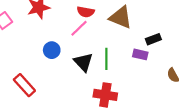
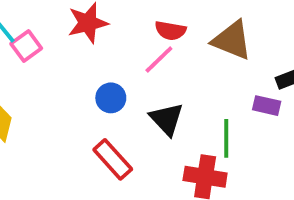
green line: (106, 59) -> (226, 138), moved
red rectangle: (24, 85) -> (113, 159), moved

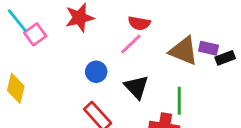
brown triangle: (232, 40) -> (184, 51), moved
purple rectangle: (267, 106) -> (208, 48), moved

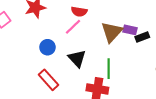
brown triangle: (184, 51) -> (112, 32), turned 50

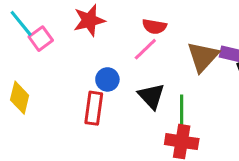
green line: (109, 69) -> (182, 110), moved
red rectangle: (49, 80) -> (94, 108), moved, turned 50

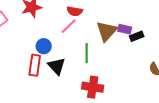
black triangle: (151, 96) -> (57, 66), moved
green line: (182, 110) -> (87, 53), moved

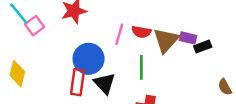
red semicircle: (75, 11) -> (141, 32), moved
pink line: (69, 26) -> (119, 34), turned -30
blue circle: (44, 46) -> (89, 59), size x1.6

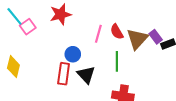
red semicircle: (141, 32) -> (117, 32), turned 49
purple rectangle: (188, 38) -> (156, 37), turned 40
blue circle: (89, 59) -> (73, 54), size x0.6

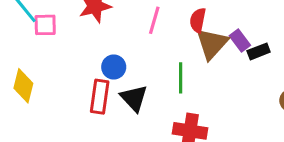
pink square: (28, 27) -> (45, 25), turned 35
red semicircle: (117, 32) -> (198, 20), moved, turned 42
pink line: (98, 34) -> (154, 20), moved

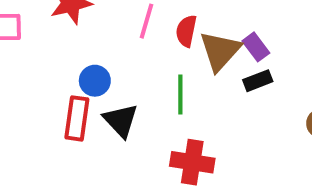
red semicircle: (198, 20) -> (186, 31), moved
black rectangle: (259, 51) -> (258, 81), moved

